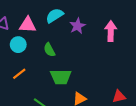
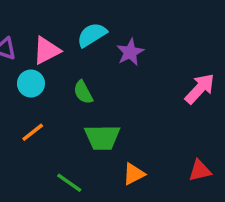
pink triangle: (28, 25) -> (47, 50), turned -30
pink arrow: (111, 31) -> (200, 89), moved, turned 42

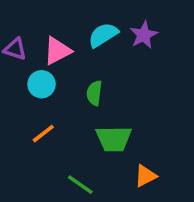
purple star: (130, 52) -> (144, 35), moved
green semicircle: (83, 92) -> (94, 93), turned 35

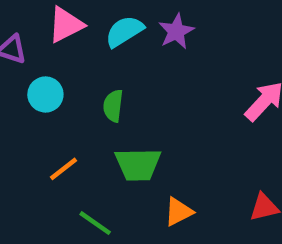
pink triangle: (57, 51) -> (66, 25), moved
orange line: (43, 134) -> (64, 169), moved

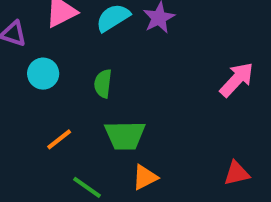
orange triangle: (178, 212) -> (145, 177), moved

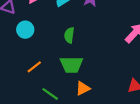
green semicircle: (103, 84) -> (69, 35), moved

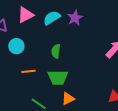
orange line: (34, 67) -> (29, 71), moved, turned 32

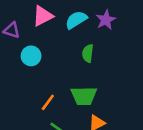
green semicircle: (56, 51) -> (88, 53), moved
orange line: (29, 71) -> (48, 102), moved, turned -48

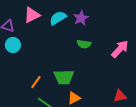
green semicircle: (88, 53) -> (84, 44), moved, turned -88
cyan circle: (31, 56) -> (13, 45), moved

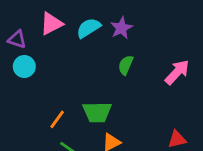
green semicircle: (84, 44) -> (126, 65), turned 104

